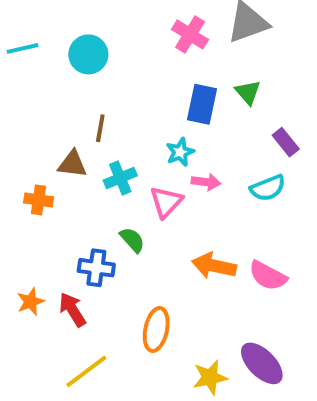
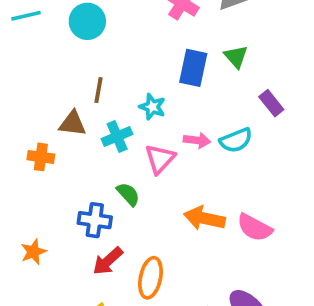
cyan star: (180, 152) -> (152, 107), moved, turned -30
cyan semicircle: (268, 188) -> (236, 140), moved
red arrow: (72, 310) -> (108, 261), moved, turned -100

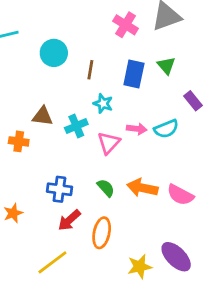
cyan circle: (87, 21) -> (54, 53), moved
brown line: (98, 90) -> (90, 70), moved
green semicircle: (128, 194) -> (106, 188), moved

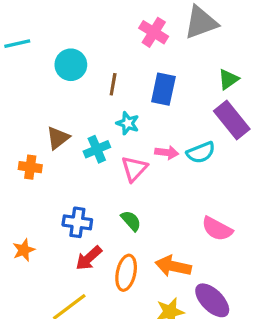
green triangle: (166, 66) -> (228, 79), moved, turned 36
purple rectangle: (193, 101) -> (232, 120), size x1.6
brown triangle: (43, 116) -> (58, 138), turned -45
orange arrow: (142, 188) -> (173, 266), moved

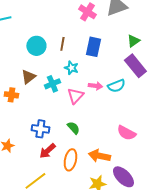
cyan circle: (71, 65) -> (36, 46), moved

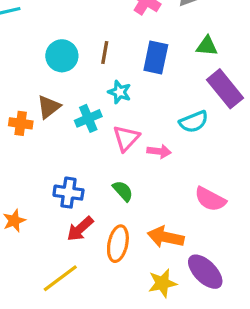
green triangle: (133, 41) -> (207, 46), moved, turned 40
pink arrow: (95, 86) -> (159, 151), moved
orange cross: (11, 95) -> (21, 123), moved

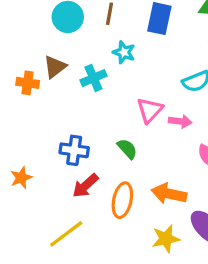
pink triangle: (126, 138) -> (150, 110), moved
pink arrow: (159, 151) -> (180, 121), moved

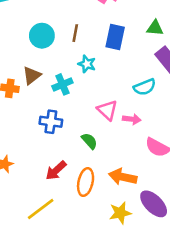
pink triangle: (150, 110) -> (107, 110), turned -30
blue cross: (74, 150) -> (51, 122), moved

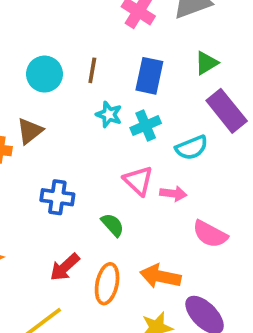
green triangle: (155, 28) -> (206, 63), turned -36
cyan cross: (62, 84) -> (146, 126), moved

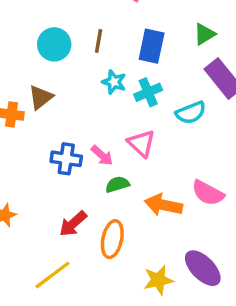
pink arrow: (173, 194) -> (102, 155), moved, turned 35
green semicircle: (113, 225) -> (117, 184), turned -65
orange arrow: (160, 276) -> (163, 205), moved

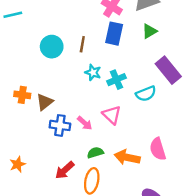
green triangle: (204, 34) -> (149, 31), moved
blue rectangle: (152, 46) -> (114, 34), moved
brown triangle: (41, 97) -> (45, 102), moved
green semicircle: (117, 184) -> (95, 153), moved
pink semicircle: (208, 193) -> (158, 149), turned 45

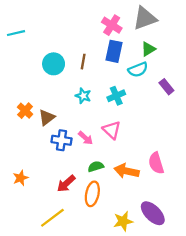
purple rectangle: (168, 70) -> (166, 87), size x0.6
cyan star: (93, 72) -> (83, 96), moved
cyan semicircle: (146, 94) -> (138, 70), moved
orange cross: (22, 95) -> (25, 111), turned 35

